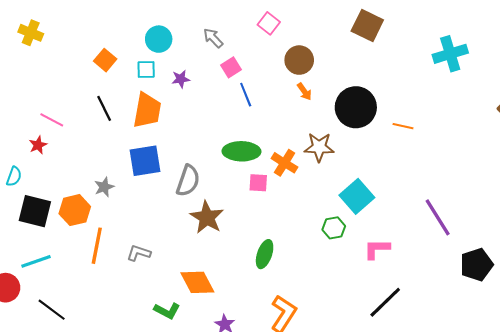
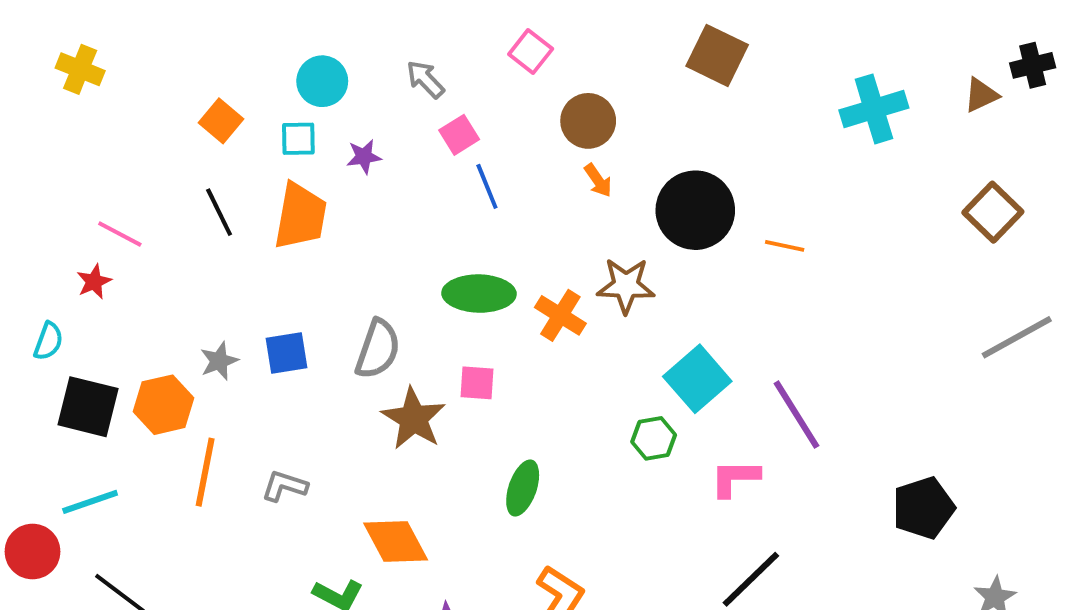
blue square: (145, 161) -> (287, 353), moved, size x0.7
pink square: (258, 183) -> (477, 383), moved
purple line: (438, 217) -> (796, 415), moved

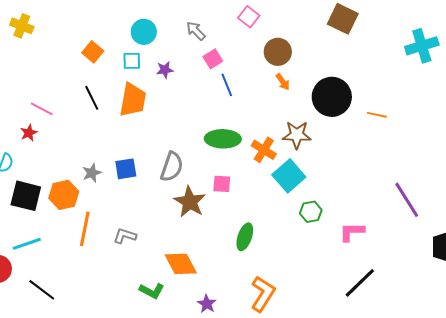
cyan square: (697, 379) -> (289, 176), moved
purple line: (796, 415) -> (407, 200), moved

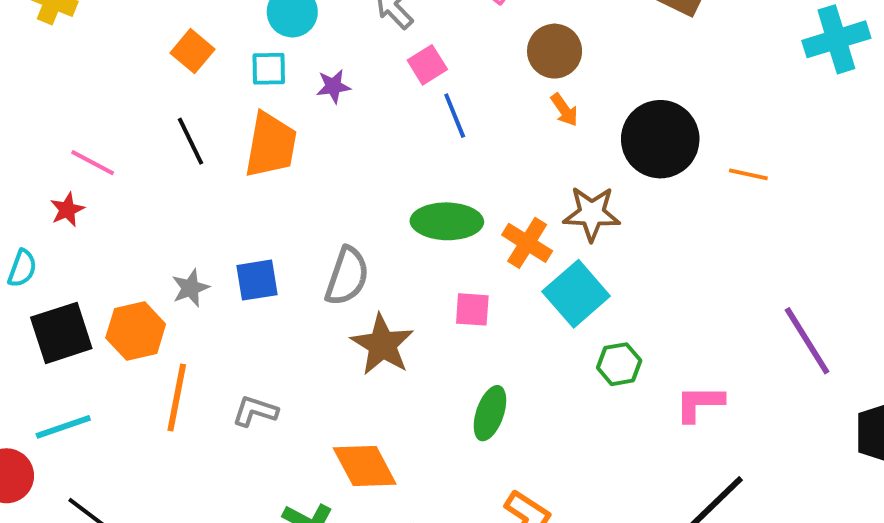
pink square: (222, 184) -> (472, 309), moved
black square: (26, 196) -> (61, 333), turned -32

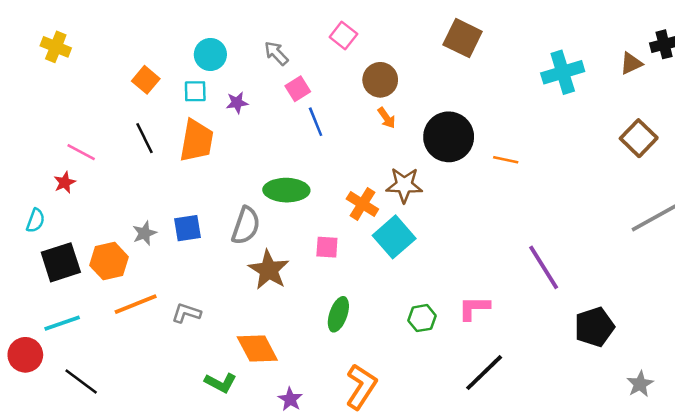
green ellipse: (447, 221) -> (286, 190), moved
green hexagon: (619, 364) -> (422, 318), moved
orange line: (177, 398) -> (136, 304), turned 57

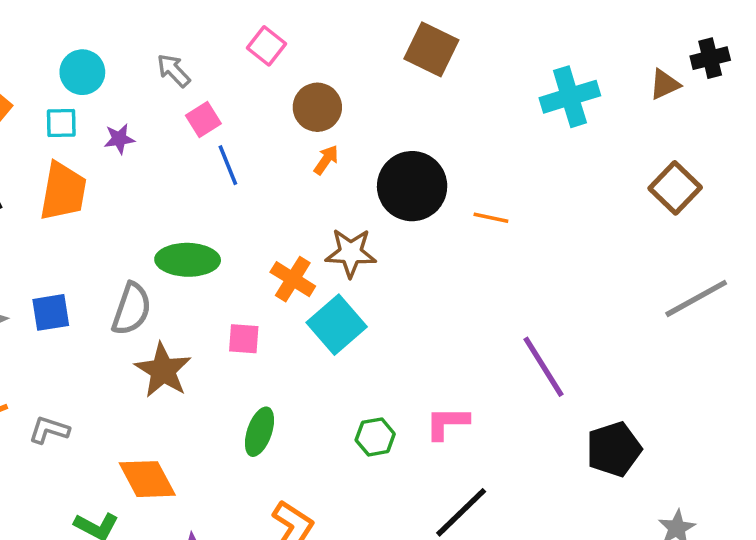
orange arrow: (387, 118) -> (326, 160), turned -110

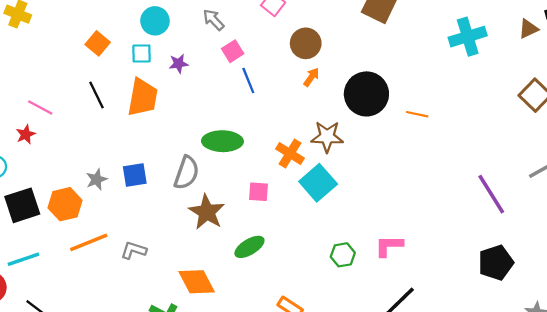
purple line: (544, 367) -> (491, 194), moved
green ellipse: (259, 432) -> (249, 247), moved, turned 40

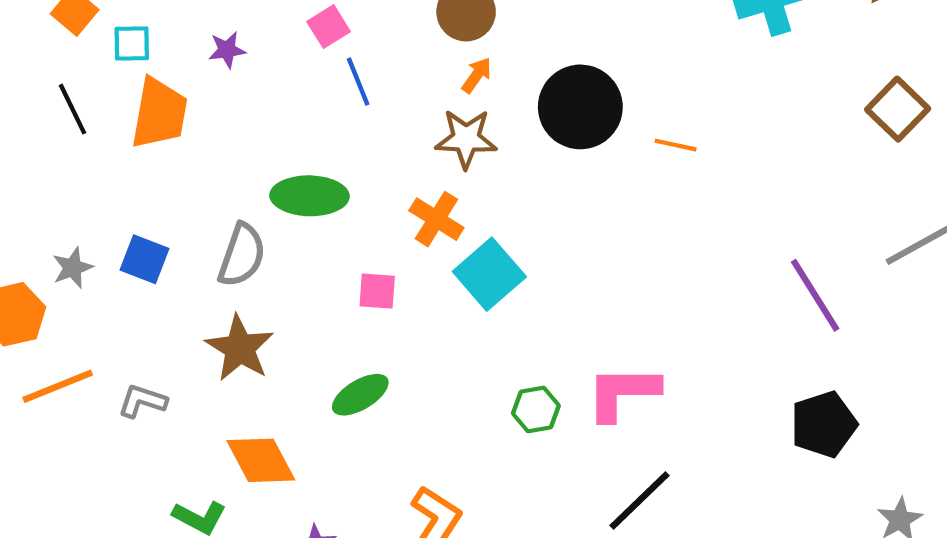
cyan square: (141, 53) -> (132, 43), moved
brown star: (327, 137) -> (466, 139), moved
blue square: (135, 175) -> (144, 259), turned 30
brown star: (207, 212) -> (240, 348), moved
pink L-shape: (389, 246) -> (623, 393), size x1.4

